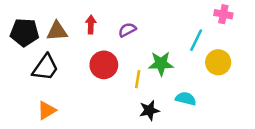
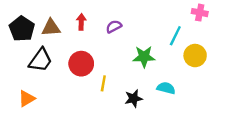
black pentagon: (25, 32) -> (22, 29), turned 30
red circle: (104, 65) -> (81, 64), moved
yellow line: (138, 79) -> (103, 83), moved
orange triangle: (47, 110) -> (27, 99), moved

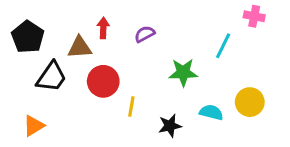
brown triangle: (51, 28) -> (80, 47), moved
yellow circle: (195, 56) -> (250, 102), moved

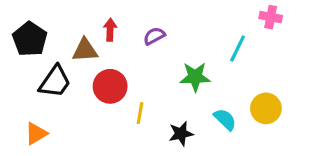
cyan semicircle: (211, 112) -> (225, 119), turned 30

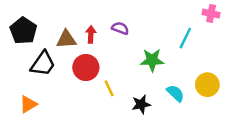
red arrow: (110, 30) -> (91, 34), moved
purple semicircle: (154, 36) -> (120, 28), turned 49
yellow line: (140, 113) -> (109, 88), turned -35

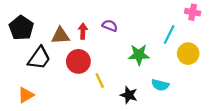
yellow circle: (207, 85) -> (188, 54), moved
cyan semicircle: (175, 93) -> (160, 85), turned 150
black star: (141, 104) -> (129, 95), turned 30

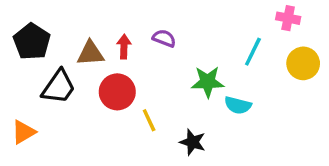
yellow circle: (188, 54) -> (303, 63), moved
cyan semicircle: (160, 85) -> (238, 105), moved
orange triangle: (26, 95) -> (23, 132), moved

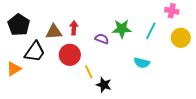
purple semicircle: (164, 38) -> (102, 39), moved
green star: (208, 82) -> (122, 29), moved
orange triangle: (23, 132) -> (14, 69), moved
black star: (193, 142) -> (104, 85), moved

